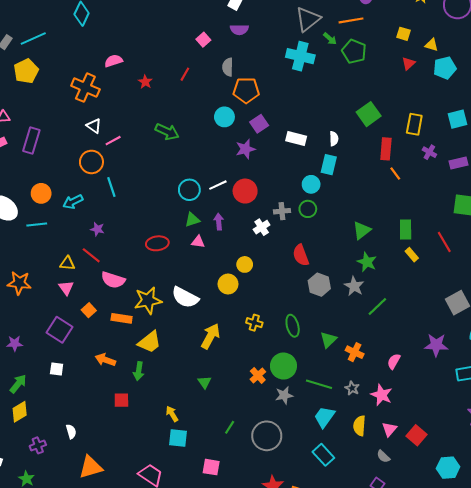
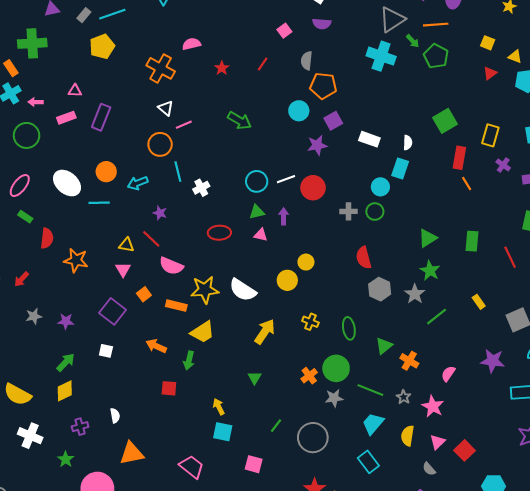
white cross: (262, 227) -> (201, 188), moved
yellow rectangle: (412, 255) -> (479, 302), moved

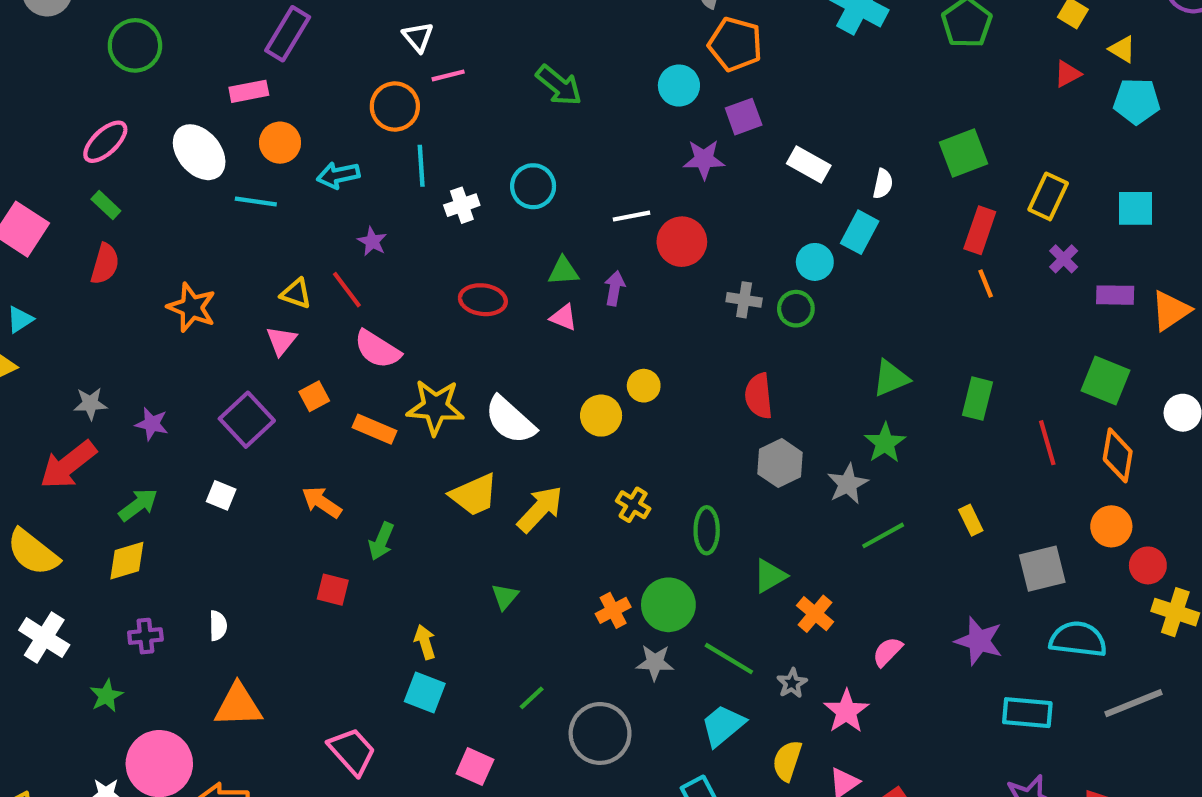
pink rectangle: (66, 118) -> (249, 91), moved
cyan circle: (257, 181) -> (533, 186), moved
red semicircle: (47, 238) -> (105, 264), moved
red arrow: (22, 279) -> (68, 465), moved, size x1.8
yellow trapezoid: (203, 332) -> (474, 495), moved

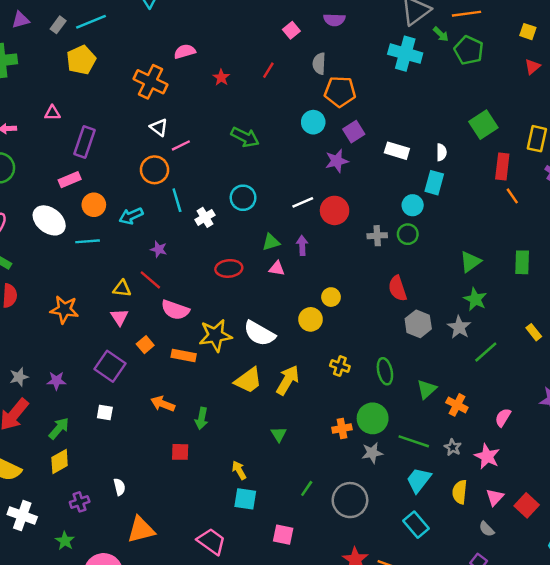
orange cross: (613, 610) -> (342, 428), turned 30

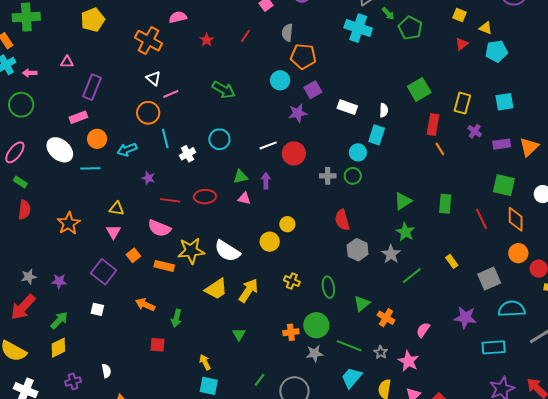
red line: (150, 280) -> (170, 200), moved, turned -36
orange star: (64, 310) -> (69, 223), turned 30

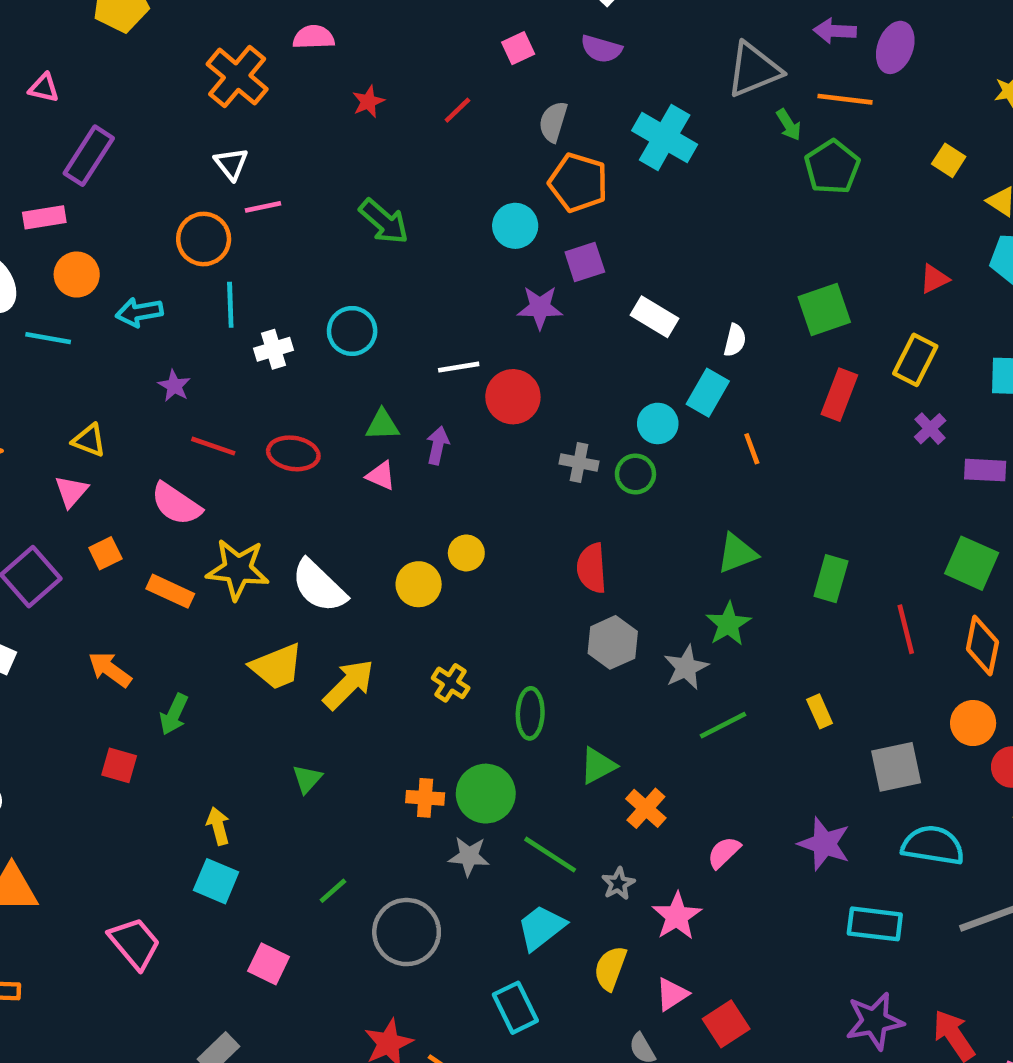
cyan cross: (358, 28) -> (665, 137), moved
red triangle: (462, 44) -> (934, 279), moved
orange line: (440, 149) -> (752, 449), moved

